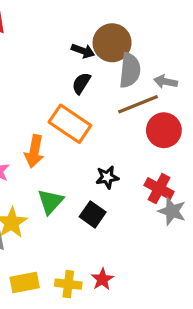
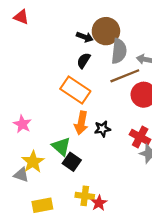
orange arrow: (34, 151) -> (81, 123), moved
green triangle: (50, 202) -> (61, 146), turned -30
black square: (93, 214) -> (72, 162), moved
yellow cross: (68, 284) -> (85, 196), moved

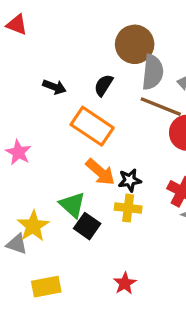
black arrow: (85, 37) -> (54, 87), moved
brown line: (125, 76) -> (161, 107), turned 44
orange arrow: (81, 123) -> (100, 172), turned -60
pink star: (22, 124) -> (18, 152), moved
yellow cross: (85, 196) -> (128, 208), moved

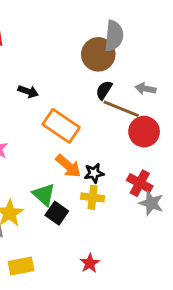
gray semicircle: (153, 72) -> (114, 36), moved
black semicircle: (104, 85) -> (104, 90), moved

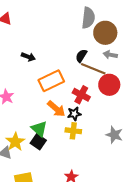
brown circle: (98, 54) -> (105, 33), moved
orange rectangle: (61, 126) -> (51, 81), turned -60
red cross: (140, 183) -> (81, 95), moved
black square: (57, 213) -> (38, 142), moved

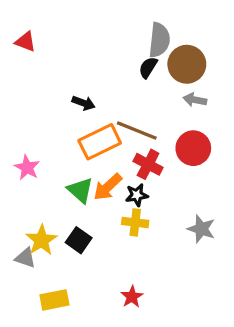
black semicircle: (81, 56) -> (148, 67), moved
black arrow: (28, 57) -> (84, 103), moved
brown line: (93, 69) -> (137, 130), moved
orange arrow: (56, 109) -> (108, 187), turned 96
green triangle: (39, 129) -> (80, 190), moved

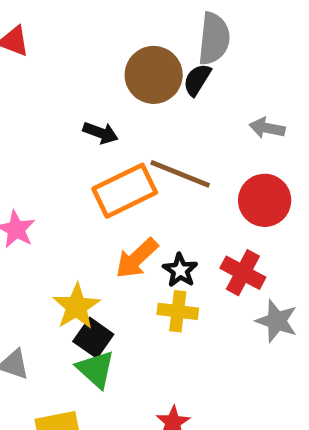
brown circle: (187, 64) -> (154, 75), moved
red cross: (148, 164) -> (243, 273), moved
green triangle: (80, 190) -> (96, 369), moved
black star: (137, 195) -> (180, 270), turned -30
yellow star: (42, 240) -> (76, 306), moved

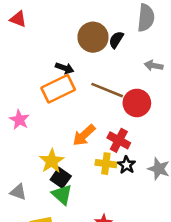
gray semicircle: (214, 39) -> (146, 18), moved
orange rectangle: (125, 191) -> (58, 89), moved
red circle: (265, 200) -> (137, 103), moved
black star: (180, 270) -> (127, 165), moved
red cross: (243, 273) -> (119, 140), moved

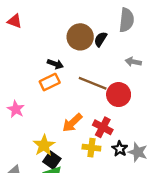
orange rectangle: (58, 89) -> (50, 82), size x0.7
black star: (127, 165) -> (120, 149), moved

